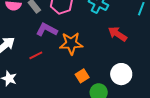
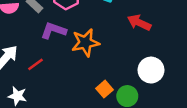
red line: (36, 55) -> (36, 64), moved
orange square: (82, 76) -> (104, 89), moved

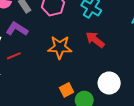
red arrow: (139, 23) -> (95, 40), moved
purple L-shape: (53, 31) -> (17, 29), moved

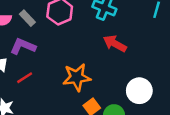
orange star: (60, 47) -> (77, 77), moved

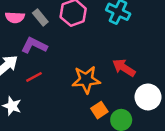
red arrow: (115, 44) -> (124, 68), moved

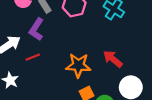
purple L-shape: (34, 45) -> (36, 29), turned -90

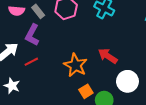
orange star: (78, 65) -> (75, 65), turned 30

